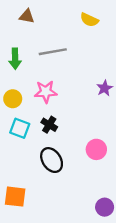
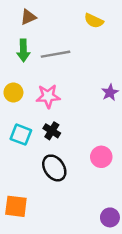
brown triangle: (27, 16) -> (28, 17), turned -35
green arrow: (15, 59) -> (23, 50), moved
yellow circle: (13, 99) -> (13, 92), moved

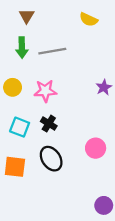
brown triangle: (28, 17) -> (27, 16), turned -35
orange square: (16, 206) -> (15, 167), moved

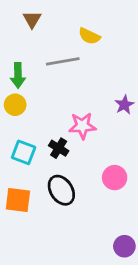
yellow semicircle: (89, 20) -> (89, 36), moved
green arrow: (22, 48) -> (18, 75), moved
pink star: (45, 91) -> (82, 126), moved

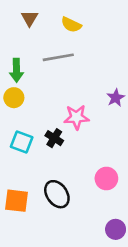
yellow semicircle: (89, 36) -> (71, 25), moved
pink circle: (115, 178) -> (106, 179), moved
black ellipse: (61, 190) -> (57, 194), moved
orange square: (18, 200) -> (16, 201), moved

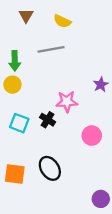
pink circle: (106, 179) -> (92, 136), moved

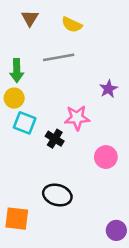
purple star: (101, 85) -> (108, 89), moved
cyan square: (19, 123) -> (25, 123), moved
black ellipse: (50, 168) -> (57, 195), turned -40
orange square: (15, 174) -> (17, 219), moved

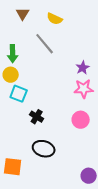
gray line: (59, 57) -> (45, 44), turned 60
pink star: (77, 118) -> (84, 89), moved
black cross: (55, 139) -> (37, 117), moved

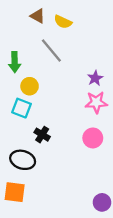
brown triangle: (23, 14) -> (38, 16), moved, turned -32
yellow circle: (11, 75) -> (30, 86), moved
black ellipse: (44, 149) -> (23, 160), moved

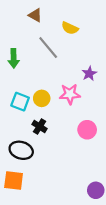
yellow semicircle: (63, 22) -> (70, 28), moved
yellow circle: (30, 86) -> (42, 98), moved
pink star: (96, 102) -> (70, 94), moved

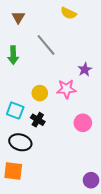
brown triangle: (35, 15) -> (18, 17), moved, turned 32
yellow semicircle: (70, 28) -> (68, 13), moved
cyan square: (20, 102) -> (15, 111), moved

